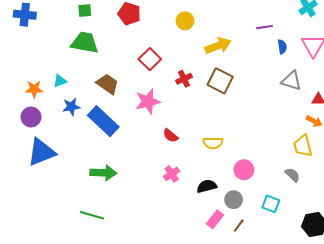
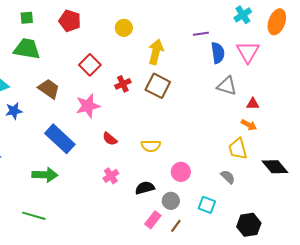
yellow arrow: (218, 46) -> (156, 52), turned -55
blue semicircle: (282, 47) -> (218, 53), size x1.5
blue rectangle: (103, 121) -> (60, 139), moved

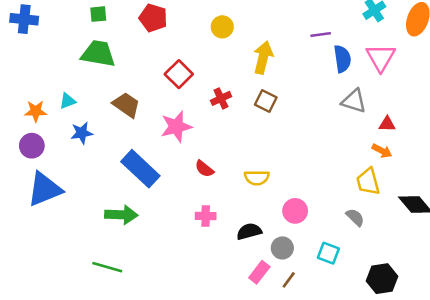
brown square: (158, 86) -> (266, 101), size x0.7
pink cross: (111, 176) -> (206, 216), turned 35

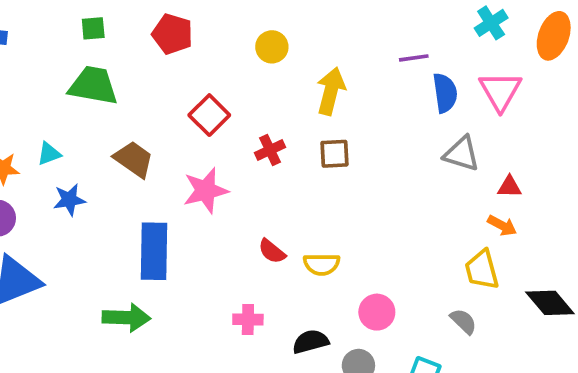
brown square: (266, 101) -> (334, 154), turned -30
blue rectangle: (140, 169) -> (154, 251), turned 48
red semicircle: (204, 169) -> (272, 251), moved

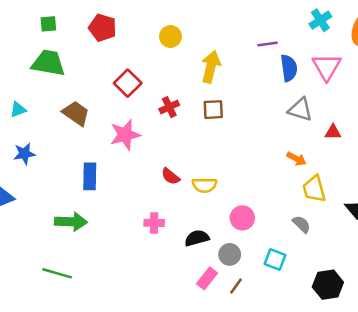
blue star: (69, 200) -> (24, 154), moved
orange arrow: (502, 226) -> (296, 159), moved
blue rectangle: (154, 251) -> (90, 176), size x0.7

